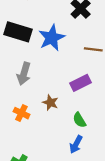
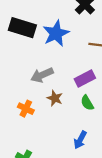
gray arrow: (24, 74) -> (42, 75), moved, turned 50
green semicircle: (79, 120) -> (87, 103), moved

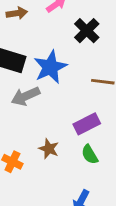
gray arrow: (42, 75) -> (26, 96), moved

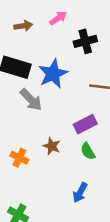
black cross: (87, 31) -> (85, 41), turned 30
gray arrow: (26, 96) -> (31, 100), turned -110

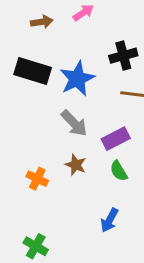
black cross: (85, 41) -> (123, 56), moved
gray arrow: (31, 100) -> (74, 123), moved

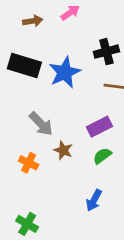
gray arrow: (74, 123) -> (41, 124), moved
green semicircle: (119, 171) -> (102, 156), turned 84

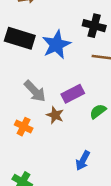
black cross: (106, 52) -> (94, 26), turned 30
purple rectangle: (99, 127) -> (73, 94), moved
green semicircle: (102, 156) -> (98, 111), moved

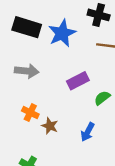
gray arrow: (35, 91) -> (27, 71), moved, turned -40
brown star: (55, 115) -> (50, 126), moved
blue arrow: (83, 161) -> (88, 132), moved

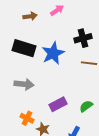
black cross: (99, 15) -> (83, 38), turned -30
purple rectangle: (78, 81) -> (58, 104), moved

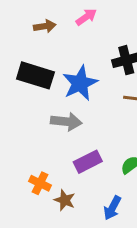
gray arrow: (24, 84) -> (66, 122), moved

